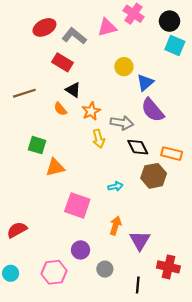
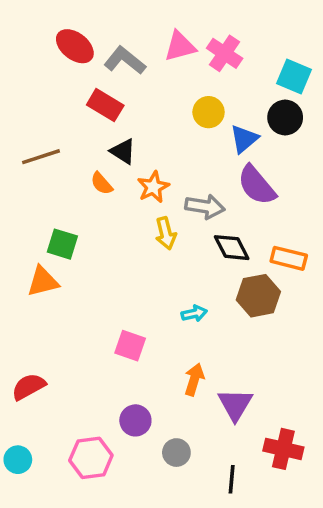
pink cross: (133, 14) -> (225, 53), moved
black circle: (170, 21) -> (285, 117), moved
red ellipse: (44, 27) -> (75, 46), turned 65
orange triangle: (55, 167) -> (43, 281), moved
pink square: (77, 205) -> (130, 346), size x0.7

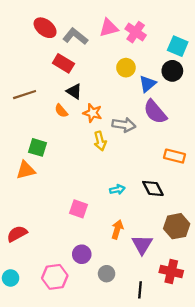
orange star: (153, 187) -> (93, 113), turned -30
black diamond: (232, 248) -> (153, 188), moved
brown hexagon: (258, 296) -> (177, 226), moved

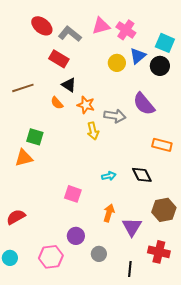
blue triangle: (148, 84) -> (138, 56), moved

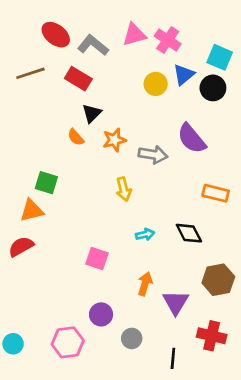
black triangle: (69, 85) -> (92, 113), turned 42
brown line: (23, 88) -> (30, 73), moved
orange star: (86, 105) -> (114, 140), turned -30
yellow arrow: (93, 131) -> (124, 189), moved
red semicircle: (16, 217) -> (21, 246), moved

